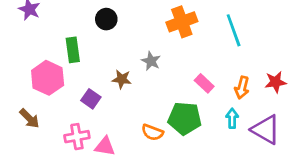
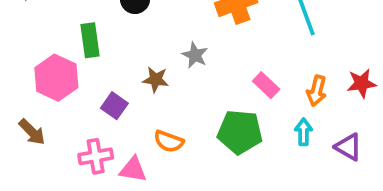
purple triangle: (266, 130) -> (348, 147), size x0.7
orange semicircle: (152, 132) -> (169, 141), moved

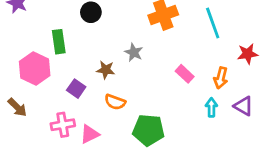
red star: (362, 83) -> (248, 54), moved
green pentagon: (240, 132) -> (148, 130), moved
orange semicircle: (169, 141) -> (115, 102), moved
purple triangle: (348, 147) -> (244, 106), moved
pink triangle: (133, 169) -> (90, 134), turned -35

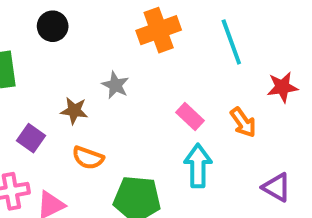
orange arrow: (221, 78) -> (243, 122), turned -50
purple triangle: (244, 106) -> (276, 187), moved
cyan arrow: (211, 107) -> (198, 166), moved, size x1.5

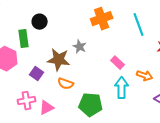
black circle: (53, 26) -> (40, 22), moved
brown star: (74, 111) -> (59, 60), size x1.6
orange arrow: (243, 122) -> (145, 76), moved, turned -35

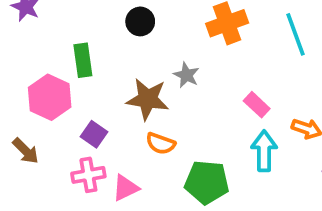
black circle: (40, 22) -> (140, 21), moved
purple square: (37, 74) -> (94, 134), moved

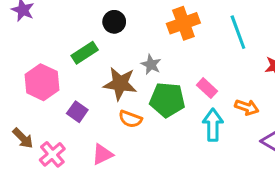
green rectangle: (83, 60) -> (85, 53), moved, turned 65
brown arrow: (26, 151) -> (23, 138), moved
pink cross: (88, 175) -> (52, 154), moved, turned -30
green pentagon: (207, 182) -> (167, 100), moved

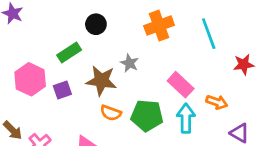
pink rectangle: (207, 88) -> (181, 85), size x1.4
green pentagon: (167, 100) -> (147, 116), moved
purple square: (77, 112) -> (62, 90), moved, turned 36

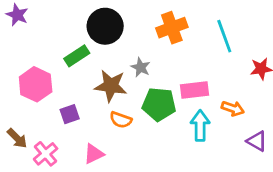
black circle: (96, 24) -> (105, 26), size x1.6
pink rectangle: (181, 85) -> (194, 90), turned -50
purple square: (62, 90) -> (70, 114), moved
green pentagon: (147, 116) -> (159, 104), moved

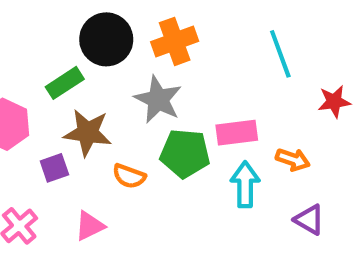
orange cross: (172, 28) -> (175, 41), moved
gray star: (141, 67) -> (158, 99), size x1.6
brown star: (111, 86) -> (88, 133), moved
purple triangle: (257, 141) -> (309, 220), moved

